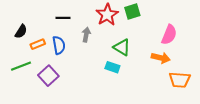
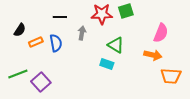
red star: (107, 15) -> (102, 14), turned 30
green line: (21, 66) -> (18, 74), moved
purple square: (48, 76) -> (41, 82), moved

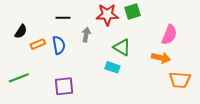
purple square: (41, 82) -> (64, 86), moved, turned 36

